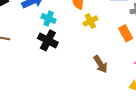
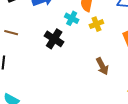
cyan cross: (49, 19) -> (72, 18), moved

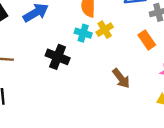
cyan cross: (72, 18) -> (83, 33), moved

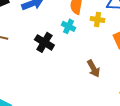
yellow cross: (105, 30) -> (98, 19), moved, turned 32

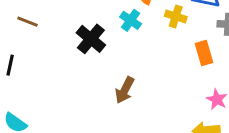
brown arrow: (93, 69) -> (125, 90), moved, turned 48

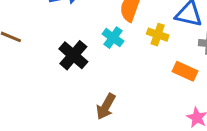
orange rectangle: (204, 53) -> (185, 71), turned -50

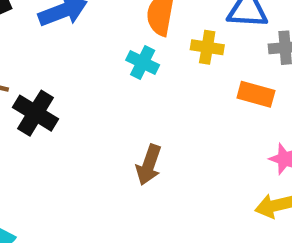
black cross: (73, 55) -> (36, 113), moved

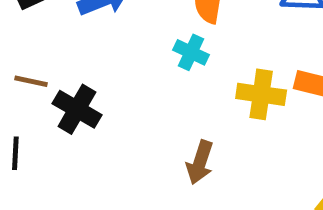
yellow cross: (207, 47) -> (261, 94), moved, size x1.4

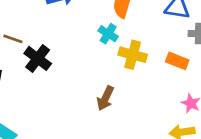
yellow cross: (261, 94) -> (133, 55), moved

